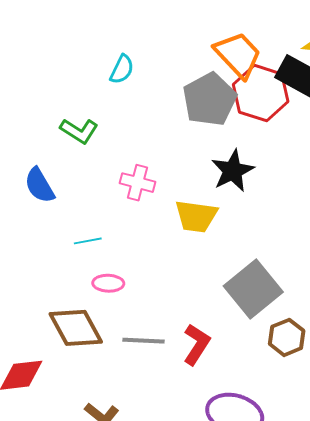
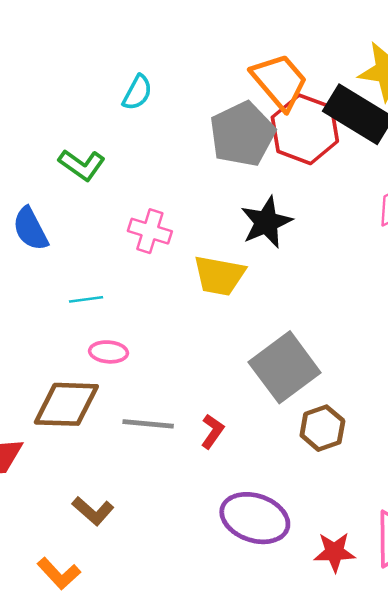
brown diamond: (76, 328) -> (66, 404), turned -62
red L-shape: (197, 344) -> (212, 431), size x0.7

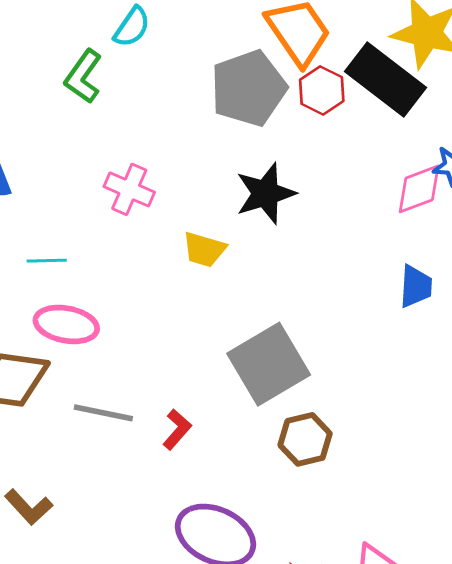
red hexagon: (305, 129) -> (322, 90), size x0.6
green L-shape: (82, 165) -> (83, 76), moved, turned 84
yellow trapezoid: (219, 276) -> (204, 250), size x0.7
pink ellipse: (109, 352) -> (66, 324), size x1.4

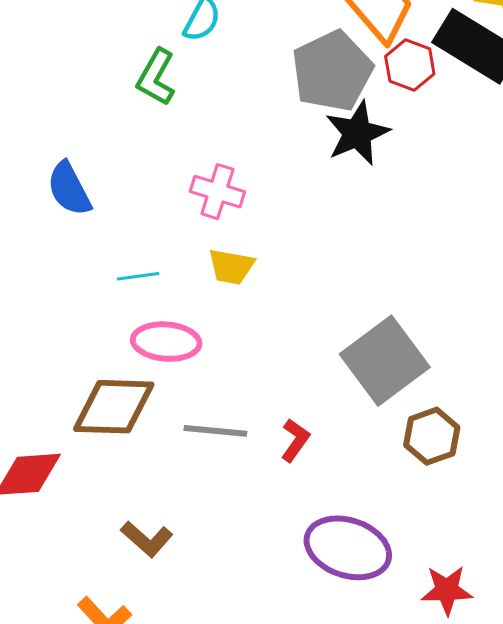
black star: (266, 193) -> (357, 133), moved
yellow trapezoid: (204, 250) -> (231, 267), moved

